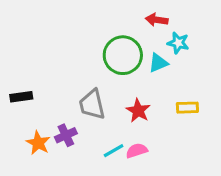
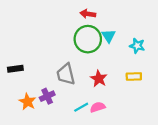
red arrow: (157, 20) -> (88, 14), moved
cyan star: (178, 43) -> (137, 46), moved
cyan triangle: (158, 63) -> (109, 36), moved, turned -40

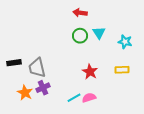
green circle: (88, 39) -> (80, 36), size x0.6
gray trapezoid: (66, 74) -> (37, 68), moved

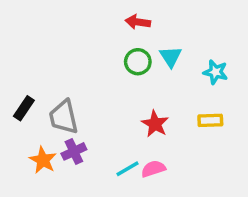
black rectangle: (14, 63) -> (24, 108), turned -48

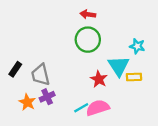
cyan triangle: (171, 57) -> (119, 66), moved, size x1.5
green circle: (138, 62) -> (88, 40), size x1.5
pink semicircle: (153, 169) -> (98, 108), size x1.5

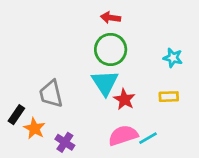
cyan triangle: (119, 66) -> (105, 83), moved
black rectangle: (15, 69) -> (16, 115), moved
purple cross: (47, 97) -> (65, 142), moved, turned -32
cyan line: (81, 108) -> (148, 138), moved

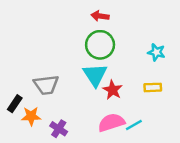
gray trapezoid: (51, 94) -> (46, 85), turned -84
orange star: (34, 128) -> (31, 116), turned -30

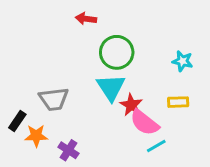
red arrow: (100, 16) -> (86, 19), moved
pink semicircle: (111, 122) -> (144, 123), moved, turned -124

